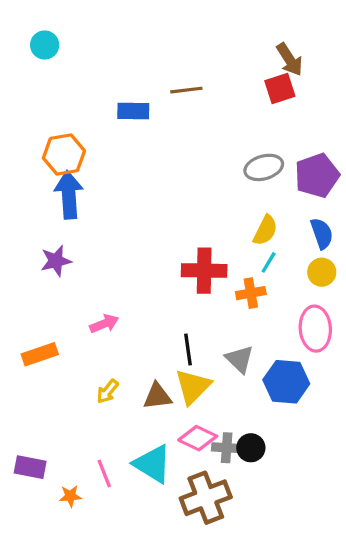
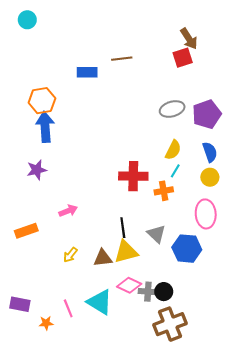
cyan circle: (45, 45) -> (27, 20), moved
yellow triangle: (193, 387) -> (126, 252), turned 30
brown cross: (206, 498) -> (170, 324), moved

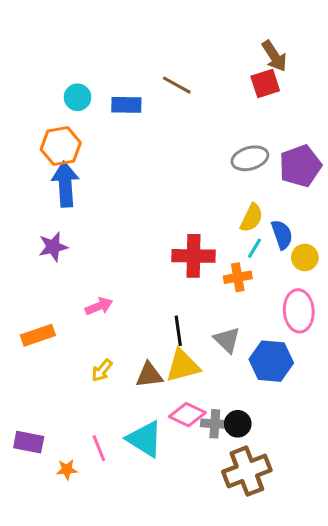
cyan circle: (27, 20) -> (78, 97), moved
brown line: (122, 59) -> (177, 85), turned 36
blue semicircle: (210, 152) -> (282, 235), moved

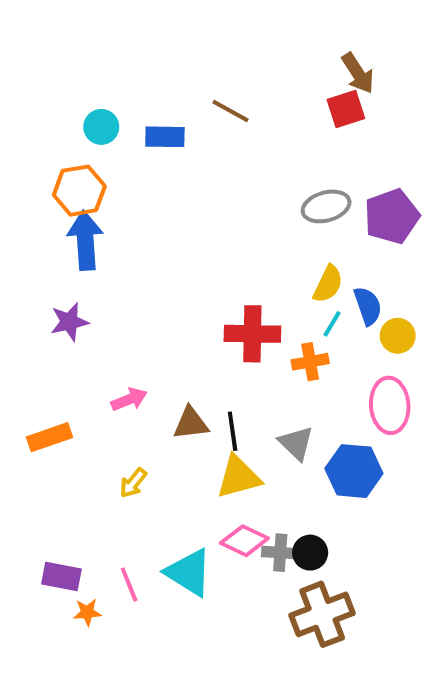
brown triangle: (149, 375) -> (191, 423), moved
purple rectangle: (29, 442) -> (61, 576), moved

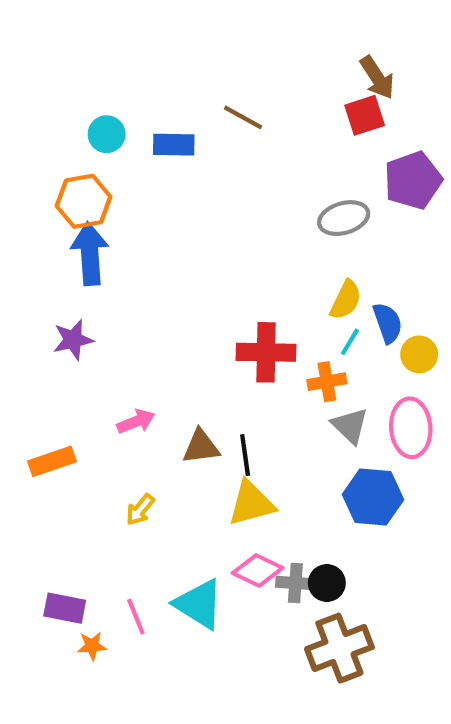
purple pentagon: (392, 216) -> (413, 180), moved
gray triangle: (296, 443) -> (350, 426), moved

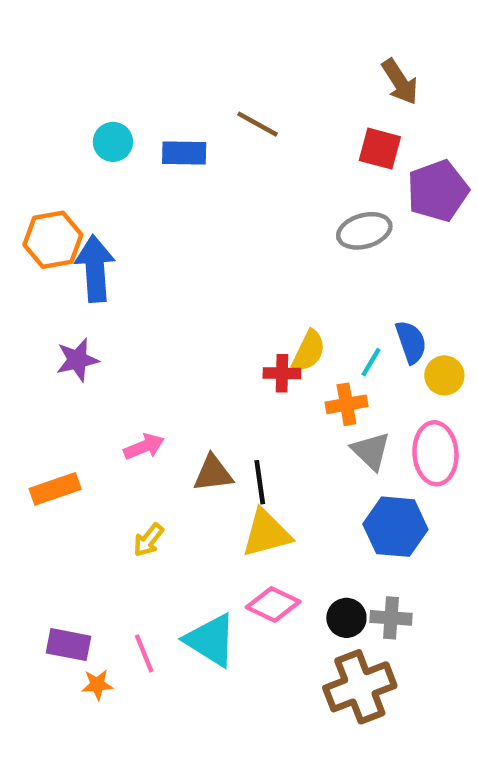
red square: (365, 115) -> (380, 149), moved, turned 33
orange hexagon: (84, 201) -> (53, 240), moved
yellow semicircle: (346, 300) -> (309, 351), moved
red cross: (266, 352) -> (282, 373), size x0.6
gray cross: (295, 583) -> (391, 618), moved

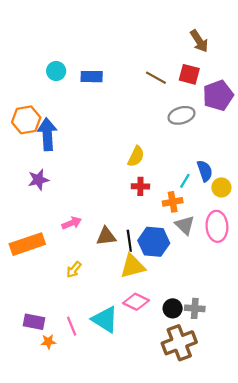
brown line: (258, 124) -> (156, 78), moved
yellow semicircle: (309, 351) -> (136, 156), moved
orange rectangle: (55, 489) -> (27, 244), size x1.4
blue hexagon: (395, 527) -> (154, 242), moved

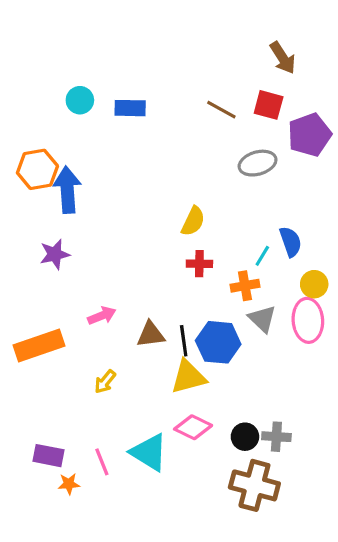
yellow circle: (221, 187) -> (314, 284), moved
brown cross: (179, 343) -> (254, 485), turned 36

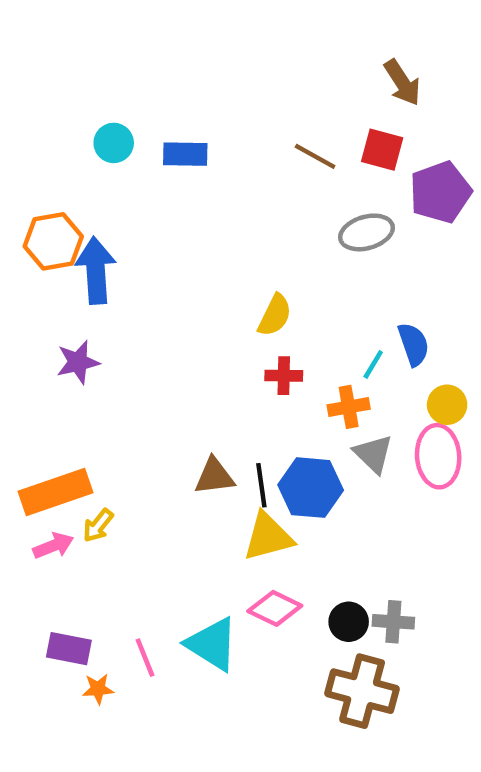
pink arrow: (102, 316) -> (53, 546), moved
yellow arrow: (105, 382) -> (98, 526), moved

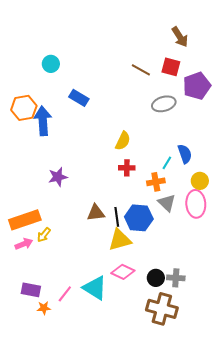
blue rectangle: (185, 154) -> (79, 98), moved, turned 30
purple star: (78, 362) -> (58, 177), moved
pink line: (145, 658) -> (65, 294), turned 60

